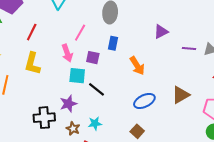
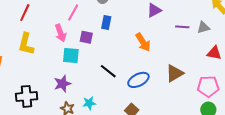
orange arrow: (137, 66) -> (143, 42), moved
black line: (97, 89) -> (108, 71), moved
black cross: (44, 118) -> (27, 96), moved

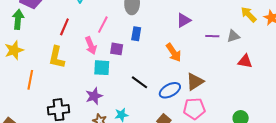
red line: (25, 13) -> (64, 27), moved
brown triangle: (175, 73) -> (195, 82), moved
pink pentagon: (208, 86) -> (194, 109), moved

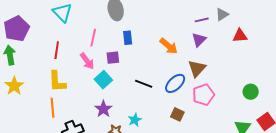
purple triangle: (184, 20) -> (199, 40), moved
cyan square: (102, 68) -> (103, 80), turned -30
orange line: (30, 80) -> (52, 108), moved

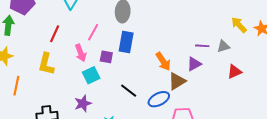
red triangle: (240, 36) -> (234, 72), turned -35
blue rectangle: (128, 38) -> (126, 42), size x1.5
brown triangle: (197, 68) -> (177, 81), moved
orange line: (52, 108) -> (16, 86), moved

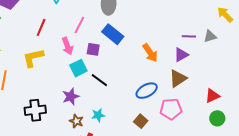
blue rectangle: (126, 42) -> (113, 34), turned -60
yellow L-shape: (46, 64) -> (33, 58), turned 65
red triangle: (234, 72) -> (212, 96), moved
brown triangle: (177, 81) -> (178, 78), moved
black line: (129, 91) -> (99, 80), moved

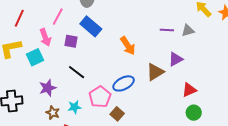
purple triangle: (181, 55) -> (176, 59), moved
cyan square: (78, 68) -> (35, 57), moved
pink pentagon: (171, 109) -> (100, 97), moved, turned -30

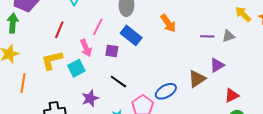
orange arrow: (128, 46) -> (168, 23), moved

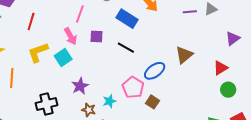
red line: (59, 30) -> (31, 21), moved
blue rectangle: (131, 35) -> (127, 19), moved
purple triangle: (217, 65) -> (233, 38), moved
black line: (118, 82) -> (126, 48), moved

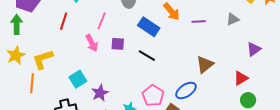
purple line: (190, 12) -> (199, 21), moved
red line: (31, 21) -> (64, 21), moved
yellow L-shape: (38, 52) -> (43, 59), moved
cyan square: (63, 58) -> (78, 79), moved
blue ellipse: (155, 71) -> (186, 90), moved

